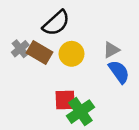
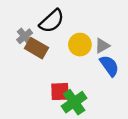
gray cross: (20, 49) -> (25, 36), moved
yellow circle: (72, 54) -> (80, 45), moved

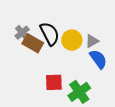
black semicircle: (52, 21) -> (50, 34), moved, turned -75
green cross: (74, 102) -> (79, 92), moved

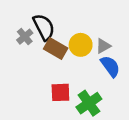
black semicircle: (50, 34) -> (44, 27), moved
brown rectangle: (33, 43) -> (56, 48), moved

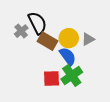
blue semicircle: (110, 66) -> (68, 56), moved
green cross: (89, 103) -> (72, 76), moved

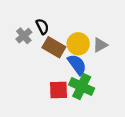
black semicircle: (37, 23) -> (42, 26), size x0.6
green cross: (72, 76) -> (82, 87), turned -30

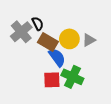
gray cross: (24, 36) -> (21, 32), size x1.5
blue semicircle: (77, 65) -> (57, 57), moved

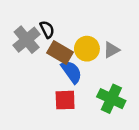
green cross: (72, 77) -> (111, 99), moved

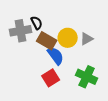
gray cross: (27, 40) -> (21, 31), turned 30
red square: (65, 100) -> (51, 78), turned -30

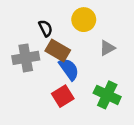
gray cross: (21, 31) -> (26, 58), moved
yellow circle: (68, 38) -> (84, 20), moved

